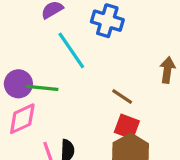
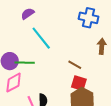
blue cross: (107, 21) -> (89, 18), moved

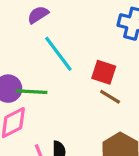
red square: (79, 83) -> (104, 72), moved

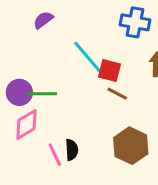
cyan line: (58, 54) -> (88, 57), moved

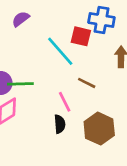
red square: (110, 71) -> (81, 36), moved
black semicircle: (72, 150) -> (60, 124), moved
pink line: (55, 155) -> (65, 102), moved

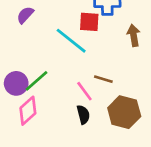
brown line: (87, 83) -> (103, 79), moved
green line: (20, 84) -> (36, 81), turned -30

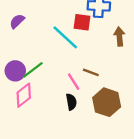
purple semicircle: (25, 15) -> (17, 21), moved

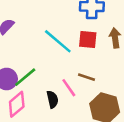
red square: (82, 22) -> (88, 39), moved
black semicircle: (71, 102) -> (52, 99), moved

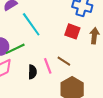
cyan line: (58, 41) -> (31, 24), moved

